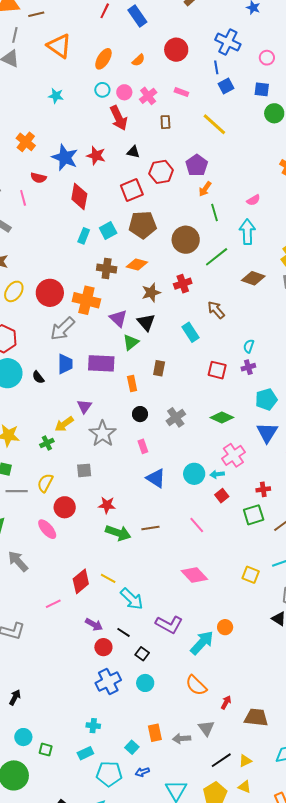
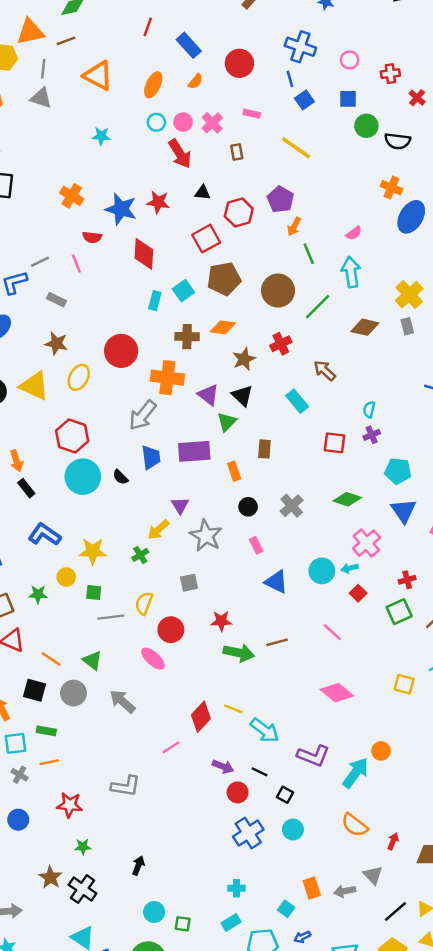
blue rectangle: (137, 16) -> (189, 45), moved
red circle: (50, 293) -> (121, 351), moved
cyan pentagon: (266, 399) -> (398, 471), turned 30

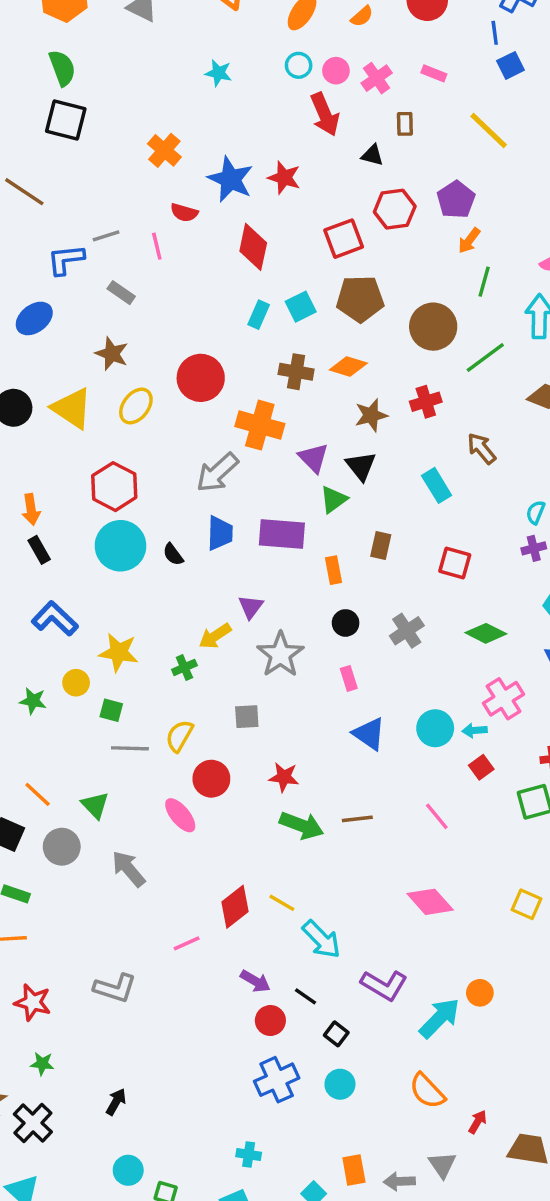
black triangle: (203, 193) -> (372, 155), moved
green line: (309, 254) -> (484, 282), turned 30
red square: (335, 443) -> (455, 563), moved

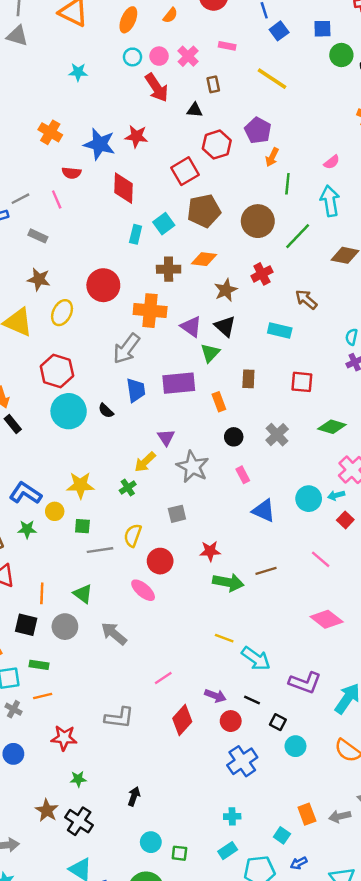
cyan rectangle: (437, 485) -> (280, 331), turned -35
blue L-shape: (55, 619) -> (25, 493), moved
orange line: (38, 794) -> (42, 593), turned 60
red diamond: (235, 907) -> (182, 720), moved
cyan circle: (340, 1084) -> (295, 746), moved

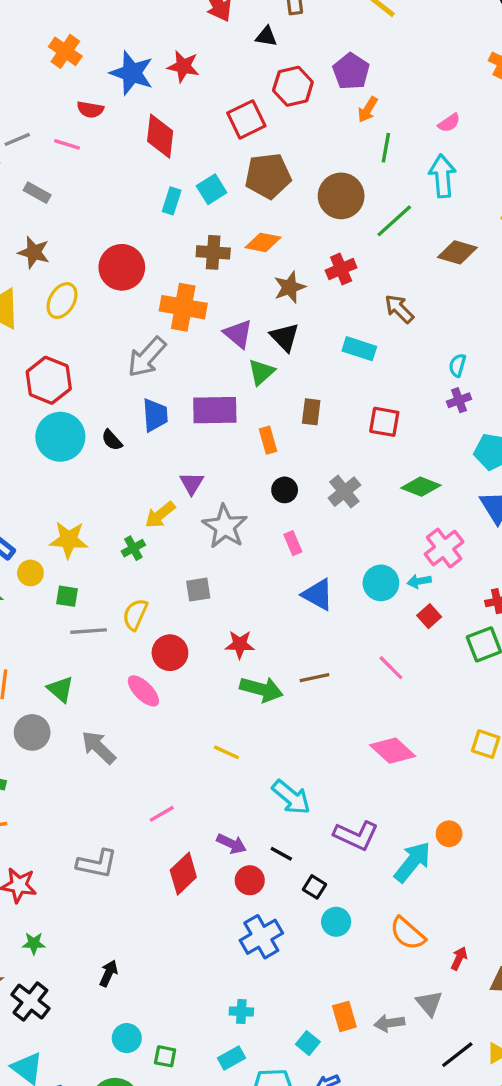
pink line: (57, 199) -> (67, 144), turned -54
yellow line: (224, 638) -> (226, 752), moved

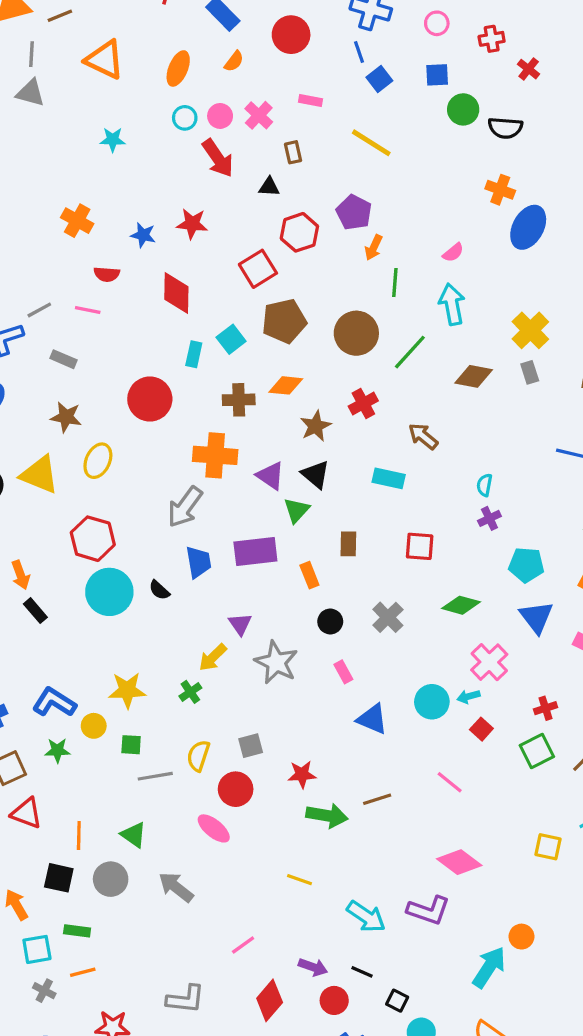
blue star: (132, 73) -> (143, 235), size x0.6
red circle: (122, 267) -> (150, 399), moved
gray square: (198, 590) -> (251, 746), moved
purple L-shape: (356, 835) -> (428, 910), moved

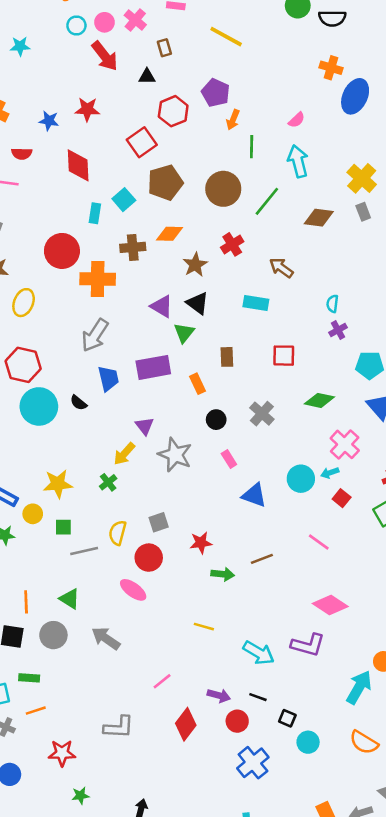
orange cross: (215, 455) -> (98, 279), moved
green arrow: (327, 816) -> (223, 574), size x0.7

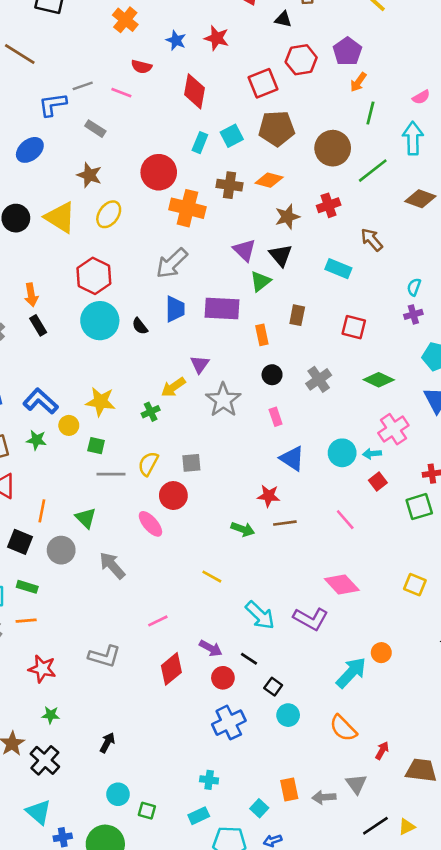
red star: (201, 543) -> (269, 496), moved

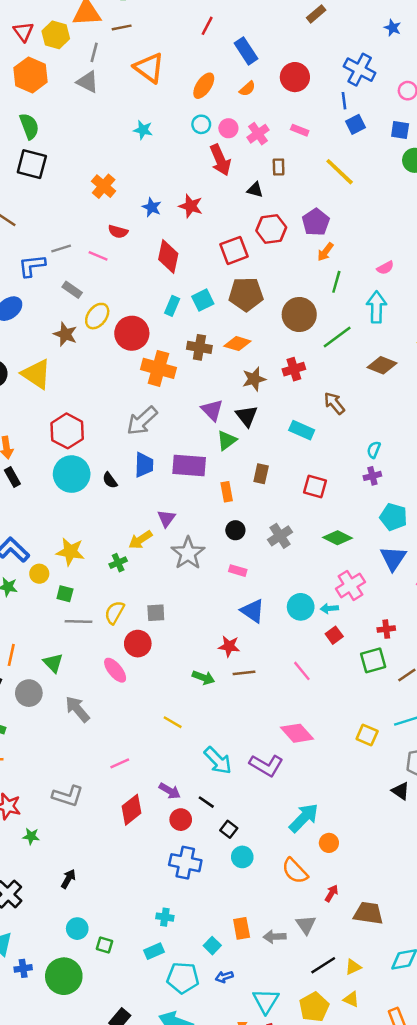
yellow ellipse: (109, 214) -> (97, 316), moved
pink rectangle: (276, 417) -> (238, 571), turned -56
orange circle: (381, 653) -> (329, 843), moved
green star: (51, 715) -> (31, 836), moved
blue cross: (229, 723) -> (185, 863), turned 36

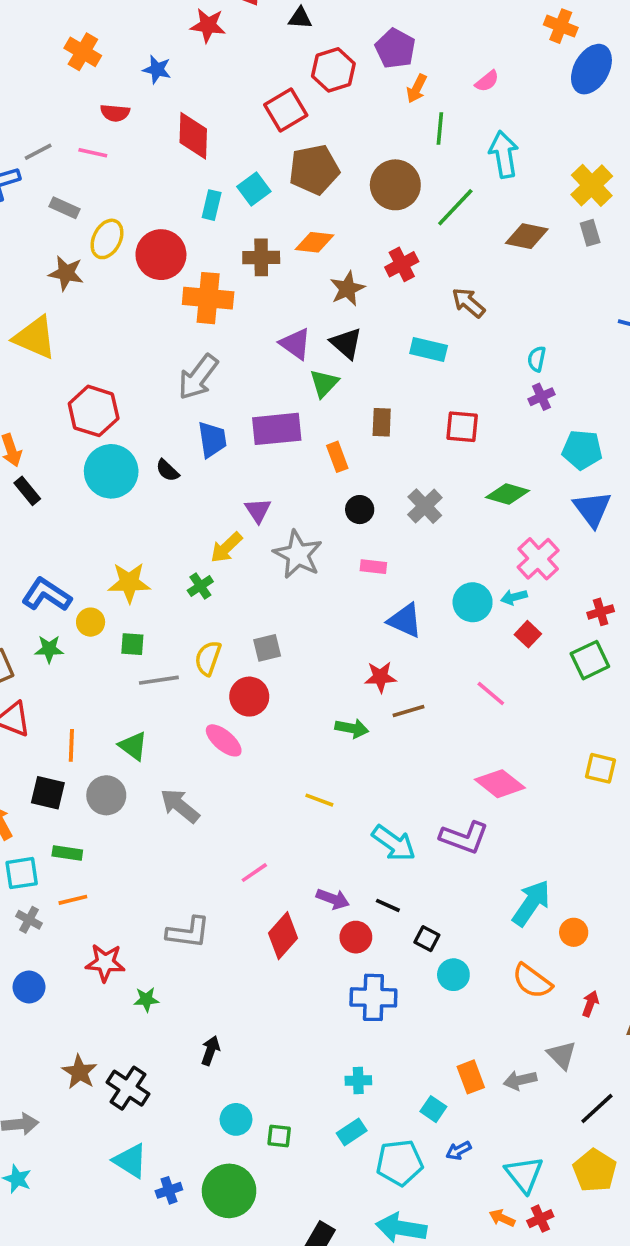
red star: (191, 206) -> (208, 25), moved
pink semicircle: (385, 268) -> (487, 81), moved

